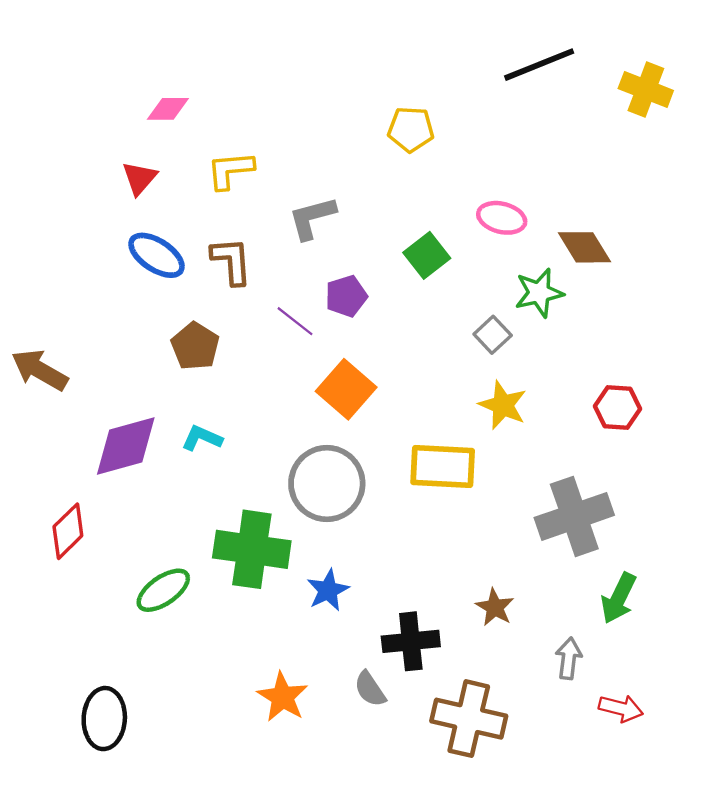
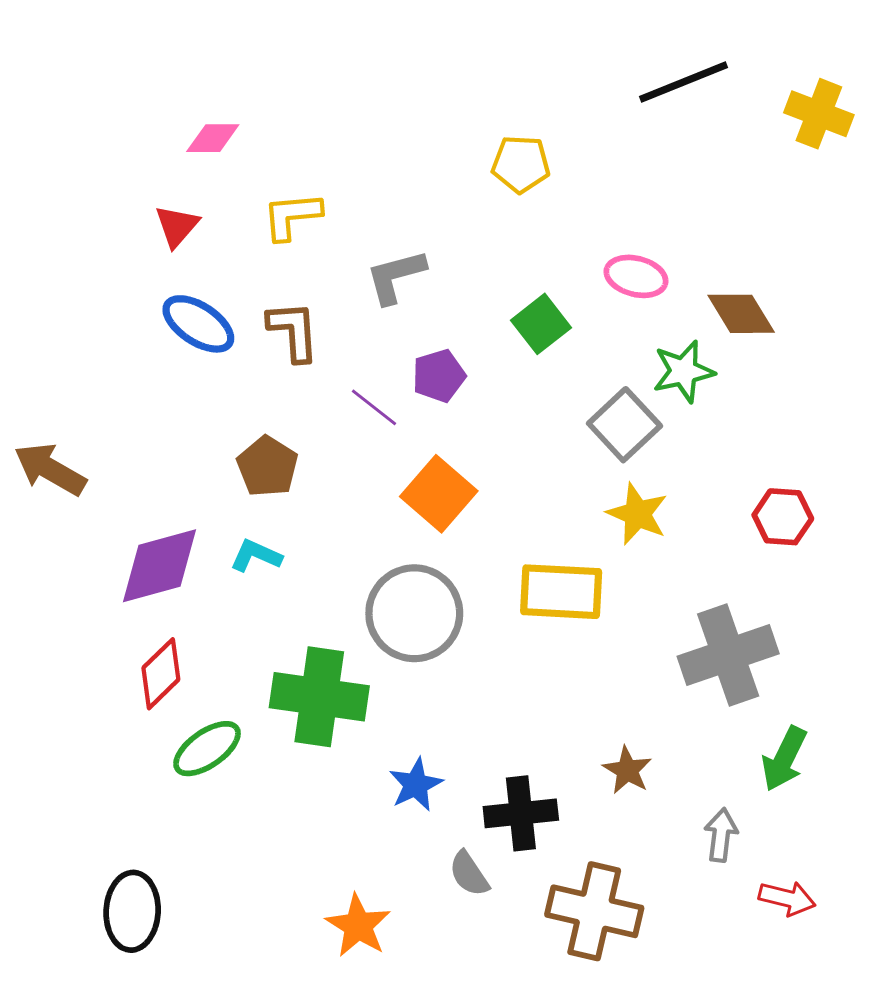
gray square: (493, 335) -> (624, 425), size x1.5
brown pentagon: (195, 346) -> (267, 466), moved
red diamond: (68, 531) -> (161, 674), moved
blue star: (328, 590) -> (416, 785), moved
orange star: (283, 697) -> (358, 926), moved

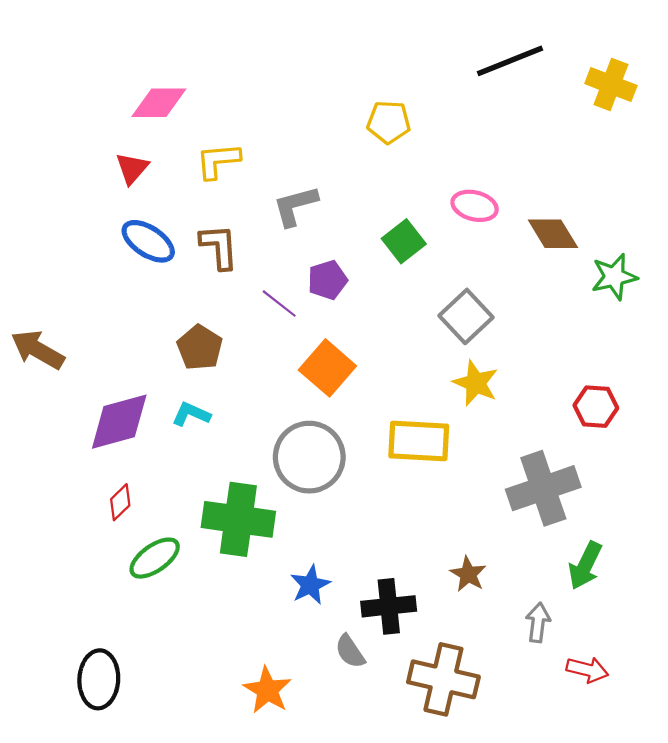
pink diamond: (213, 138) -> (159, 103), size x1.4
green star: (683, 371) -> (614, 277), moved
red hexagon: (783, 517) -> (596, 407), moved
red diamond: (161, 674) -> (120, 502), size x0.7

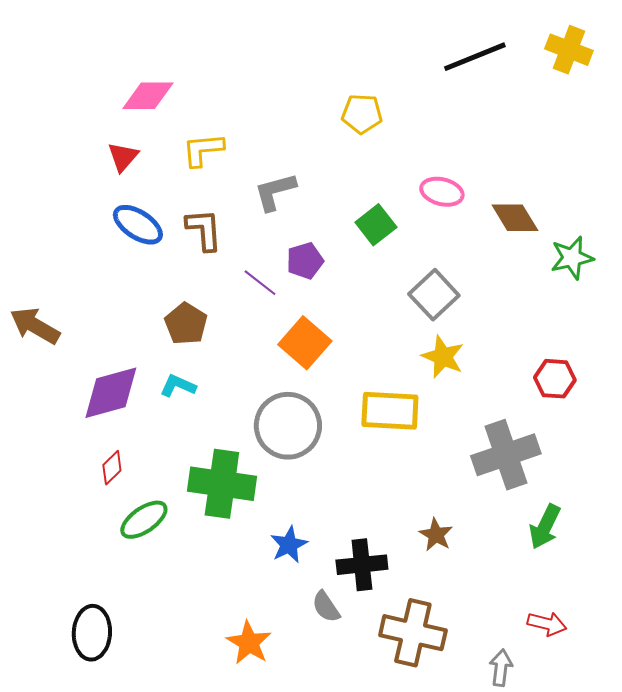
yellow cross: (611, 85) -> (569, 50), moved
gray arrow: (538, 622) -> (501, 668), moved

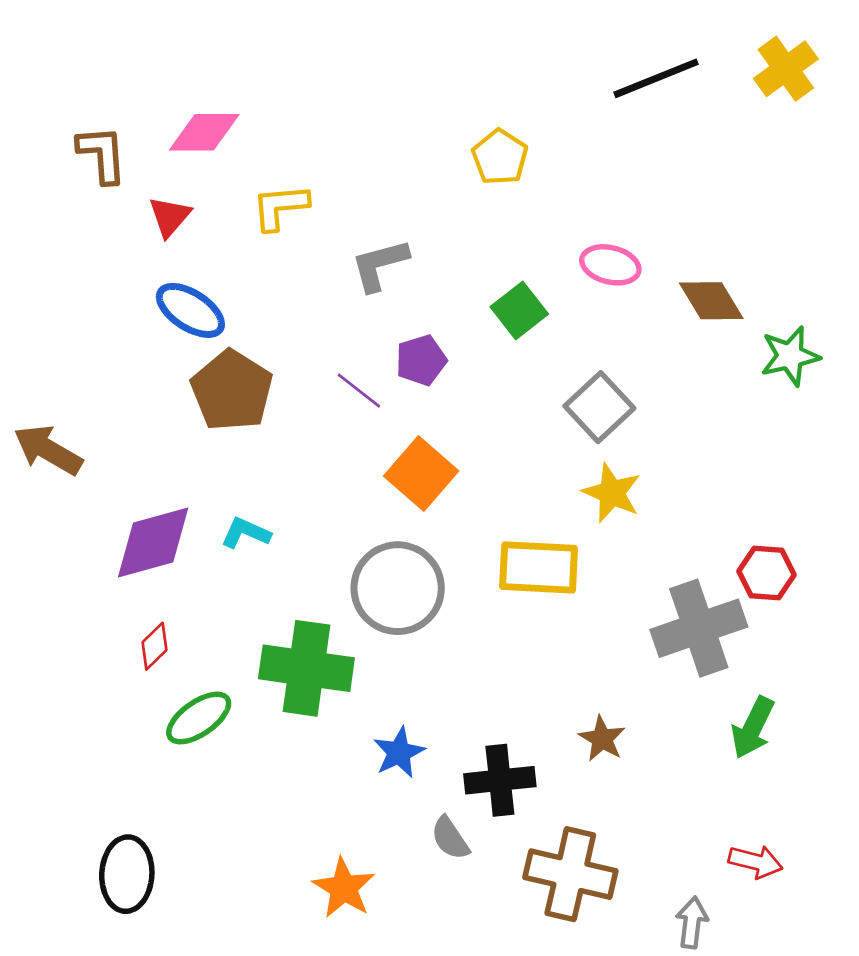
yellow cross: (569, 50) -> (786, 69), turned 33
yellow pentagon: (362, 114) -> (500, 157), turned 30
brown L-shape: (204, 230) -> (102, 154), moved
brown pentagon: (186, 324) -> (232, 391), moved, size x1.4
red hexagon: (555, 379) -> (767, 573), moved

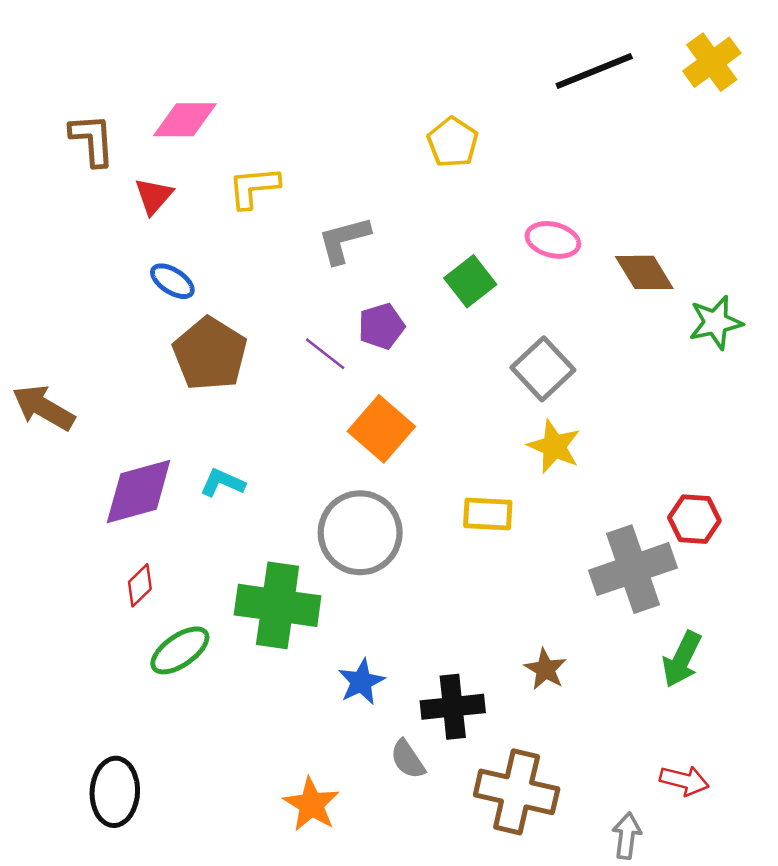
blue ellipse: (190, 310) -> (172, 281), size x0.7
yellow rectangle: (539, 567) -> (488, 514), size x0.7

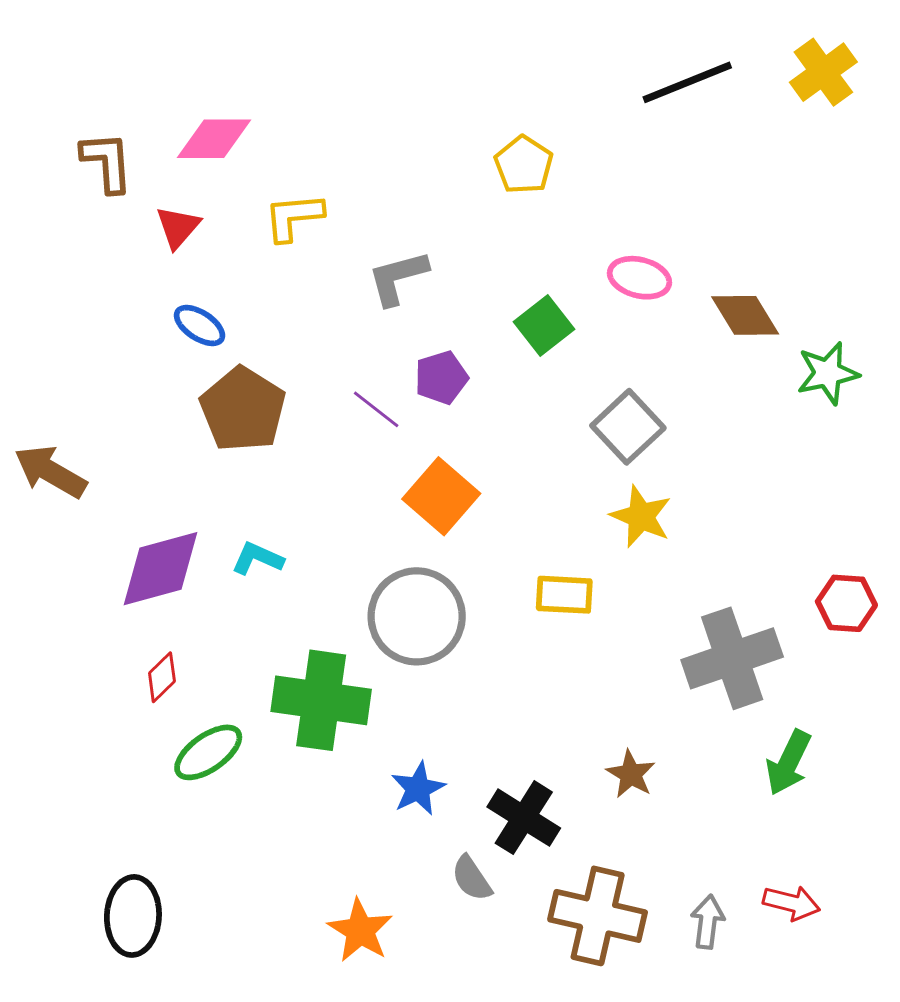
red hexagon: (694, 519) -> (846, 603), moved
black cross: (453, 707) -> (524, 818), turned 38
gray arrow: (627, 836) -> (708, 922), moved

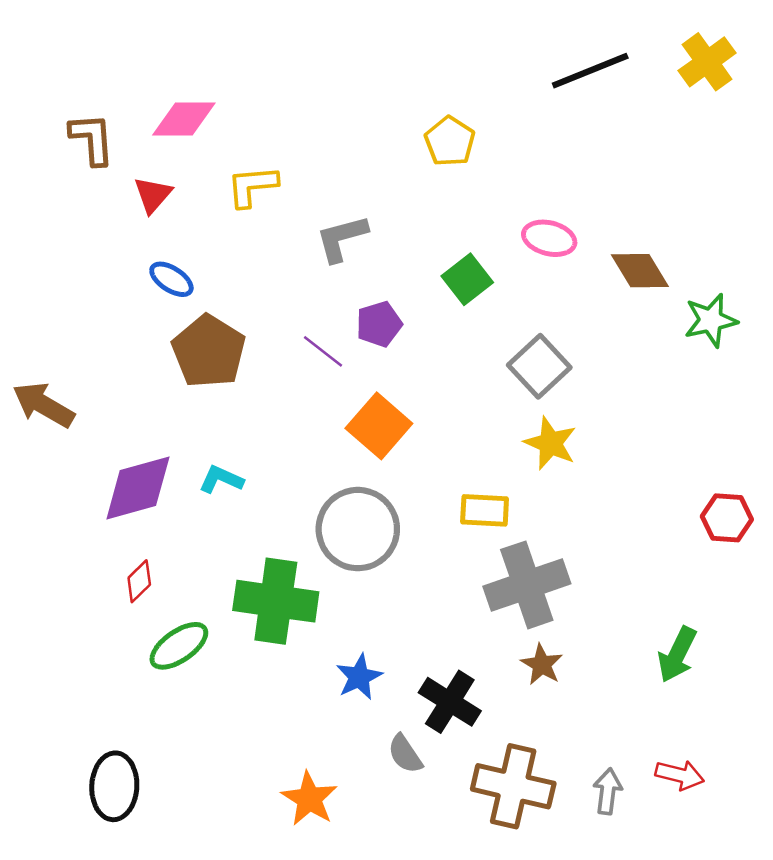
gray cross: (732, 658) -> (527, 585), moved

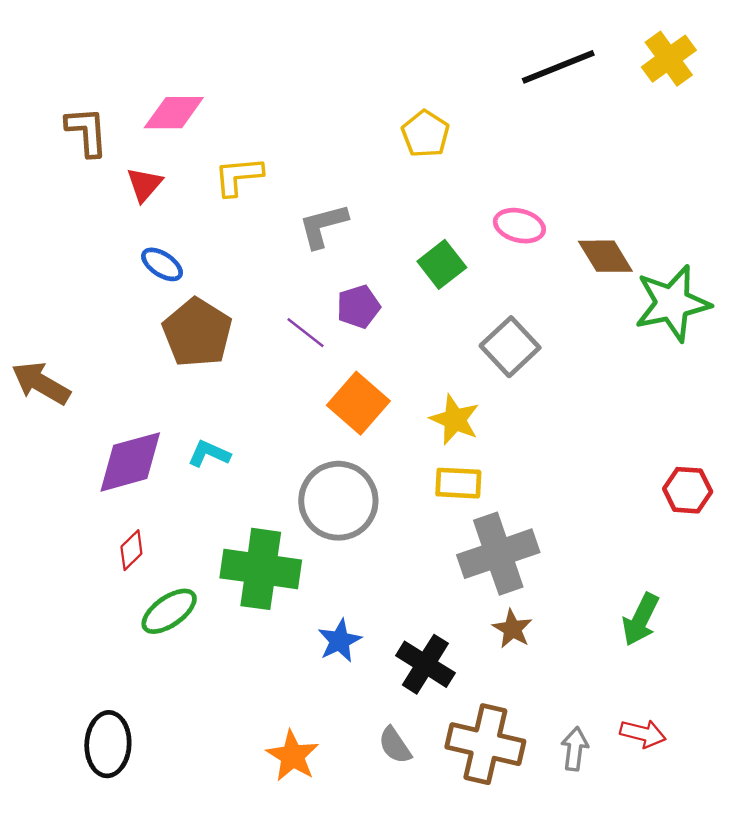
green star: (711, 320) -> (672, 303), size x1.5
yellow star: (550, 443) -> (455, 420), moved
gray semicircle: (405, 754) -> (395, 745), moved

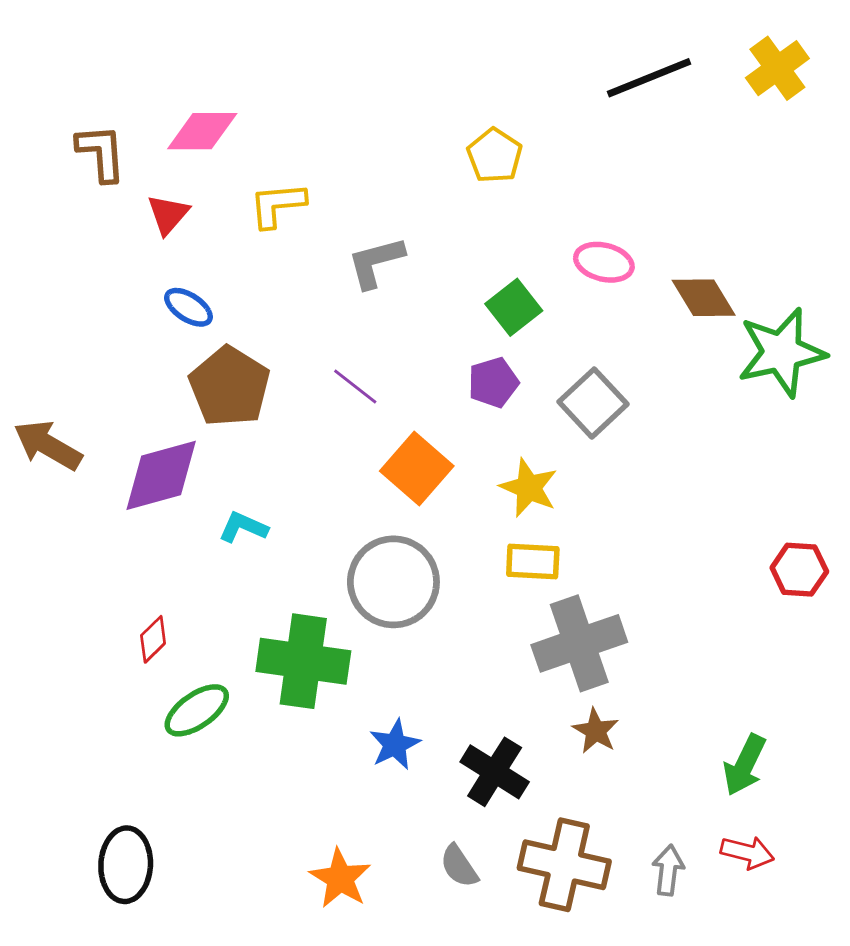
purple pentagon: (358, 307) -> (493, 382), moved
purple diamond: (130, 462) -> (161, 475), moved
green arrow: (641, 619) -> (745, 765), moved

